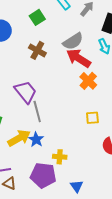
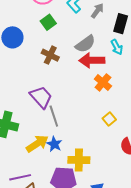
red arrow: (79, 58) -> (92, 60), turned -30
yellow square: (92, 118) -> (109, 119), turned -32
yellow cross: (60, 157) -> (79, 160), size x1.5

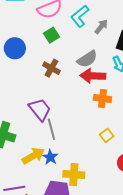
orange cross: (103, 82) -> (102, 99), turned -36

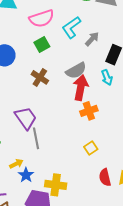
red arrow: (93, 76) -> (81, 88), turned 95
orange cross: (102, 99) -> (89, 111), turned -30
yellow arrow: (33, 156) -> (16, 164), size x0.6
blue star: (50, 157) -> (26, 175), moved

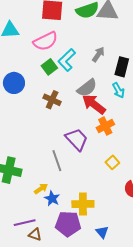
cyan L-shape: (71, 27) -> (67, 60), moved
red arrow: (81, 88) -> (94, 104), turned -55
purple trapezoid: (26, 118) -> (77, 139), moved

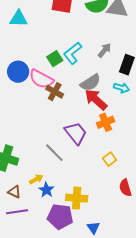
pink semicircle: (46, 41) -> (41, 79), moved, turned 50
cyan arrow: (118, 90) -> (122, 88), turned -49
gray line: (57, 161) -> (54, 153), turned -30
brown triangle: (35, 235) -> (14, 192), moved

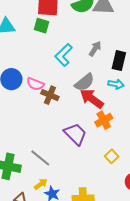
green square: (55, 59) -> (41, 26), moved, turned -35
pink semicircle: (41, 79) -> (35, 84), size x0.7
gray line: (54, 153) -> (40, 158), moved

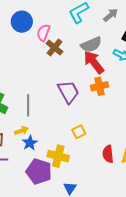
pink semicircle: (35, 84) -> (43, 33), turned 72
yellow square: (112, 156) -> (79, 132), moved
gray line: (40, 158) -> (28, 105), turned 35

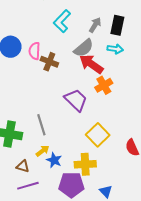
gray arrow: (111, 15) -> (95, 25), moved
yellow square: (79, 132) -> (98, 135), size x1.6

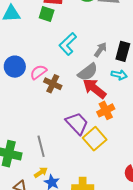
pink semicircle: (34, 51) -> (38, 72), turned 48
yellow square: (98, 135) -> (95, 139), moved

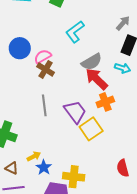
gray arrow: (100, 50) -> (123, 23), moved
brown cross: (53, 84) -> (46, 69), moved
gray line: (41, 146) -> (44, 105), moved

